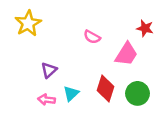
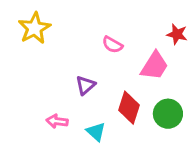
purple triangle: (49, 70) -> (85, 85), moved
cyan triangle: (71, 93) -> (96, 132), moved, turned -35

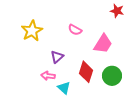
yellow star: (34, 28) -> (32, 31), moved
red star: (177, 34) -> (117, 11), moved
pink arrow: (57, 121) -> (48, 76), moved

